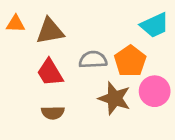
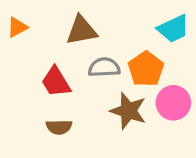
orange triangle: (16, 24) -> (17, 27), turned -30
brown triangle: (50, 31) -> (82, 30), moved

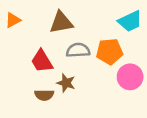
orange pentagon: (146, 69) -> (110, 51), turned 30
brown star: (128, 111) -> (66, 83), moved, size x0.7

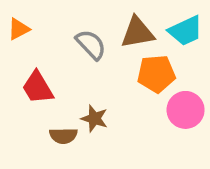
brown triangle: (61, 22) -> (137, 33), moved
gray semicircle: (78, 50) -> (91, 45), moved, turned 50
red trapezoid: (42, 61) -> (38, 88), moved

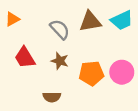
orange pentagon: (156, 74) -> (91, 73), moved
brown star: (94, 119) -> (60, 61), moved
brown semicircle: (63, 136) -> (52, 97), moved

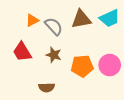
orange triangle: (12, 19) -> (32, 20), moved

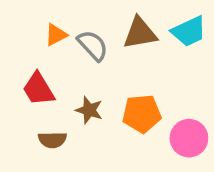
brown star: (54, 55) -> (89, 110), moved
pink circle: (110, 65) -> (189, 138), moved
brown semicircle: (47, 87) -> (52, 140), moved

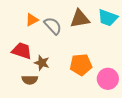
cyan trapezoid: (189, 31) -> (108, 18), turned 45
red trapezoid: (38, 89) -> (22, 51), turned 140
brown star: (89, 110) -> (42, 63), moved

